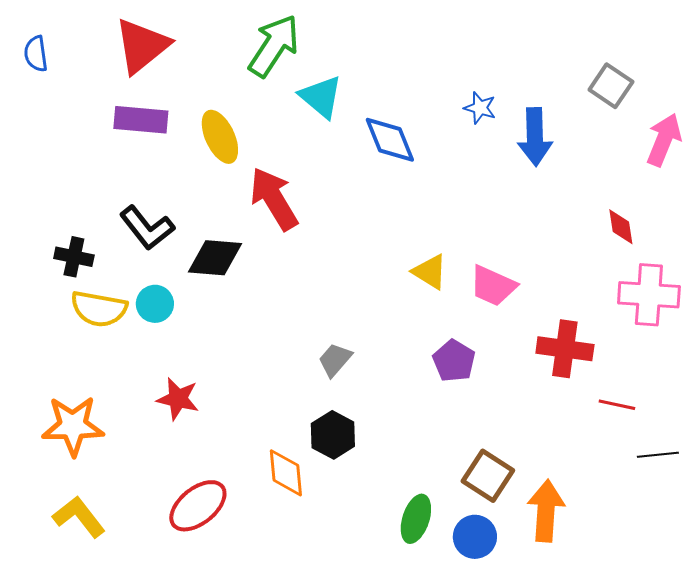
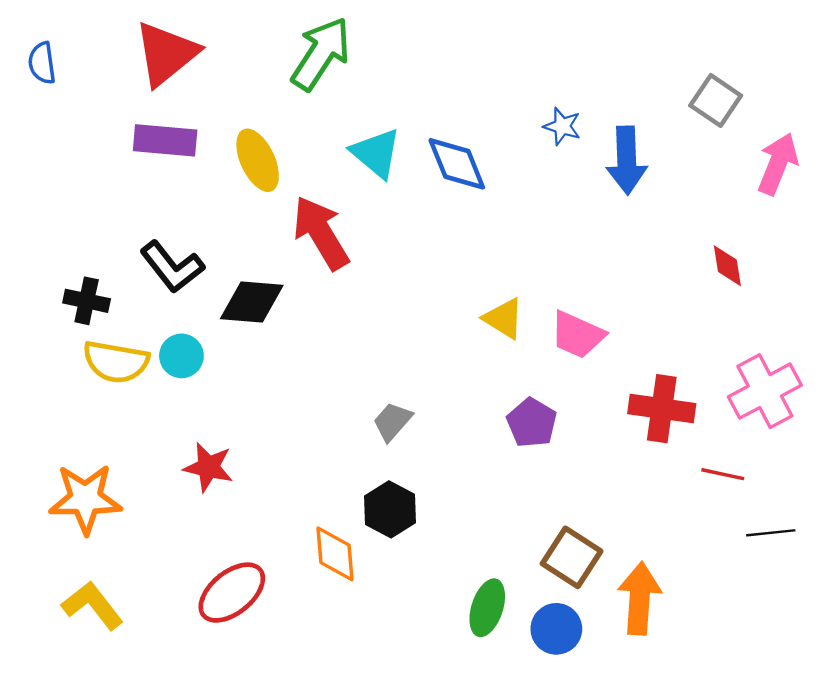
cyan triangle: (321, 97) -> (376, 153), moved
pink cross: (649, 295) -> (765, 391), moved, turned -32

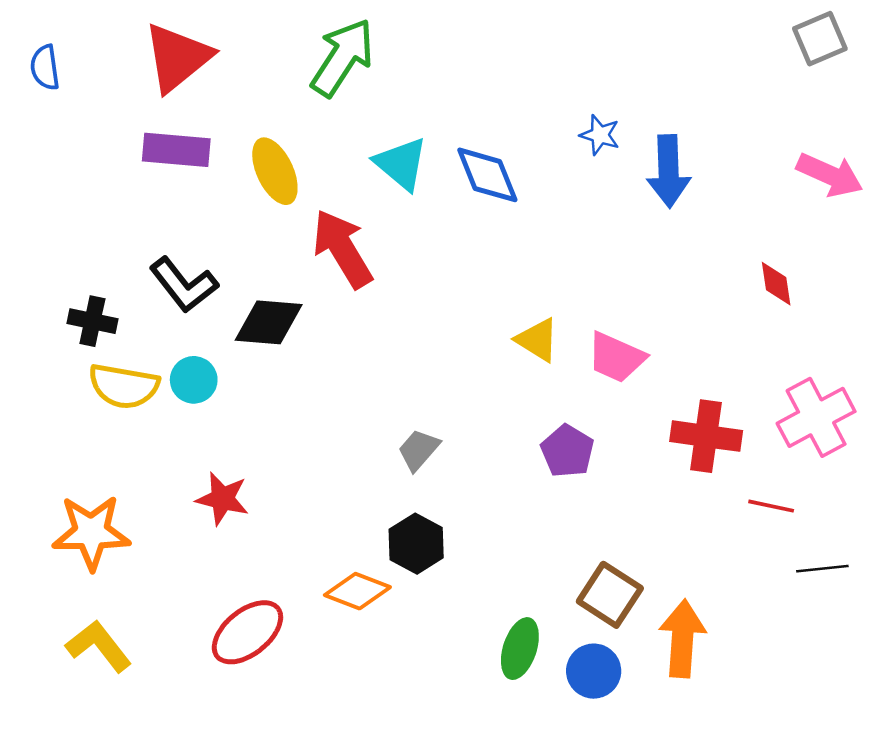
gray square: (716, 101) -> (820, 39), moved, turned 33
pink arrow: (778, 164) -> (830, 175), turned 92
orange diamond: (335, 554) -> (357, 591), turned -64

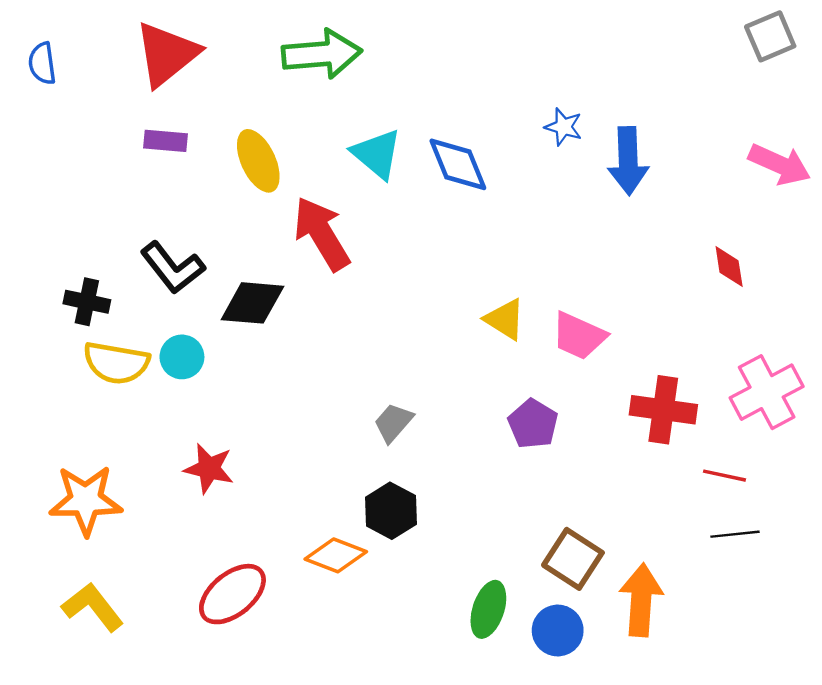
green arrow: (342, 57) -> (322, 54), turned 52
purple rectangle: (176, 150) -> (166, 141), size x0.7
black line: (822, 569) -> (735, 534), moved

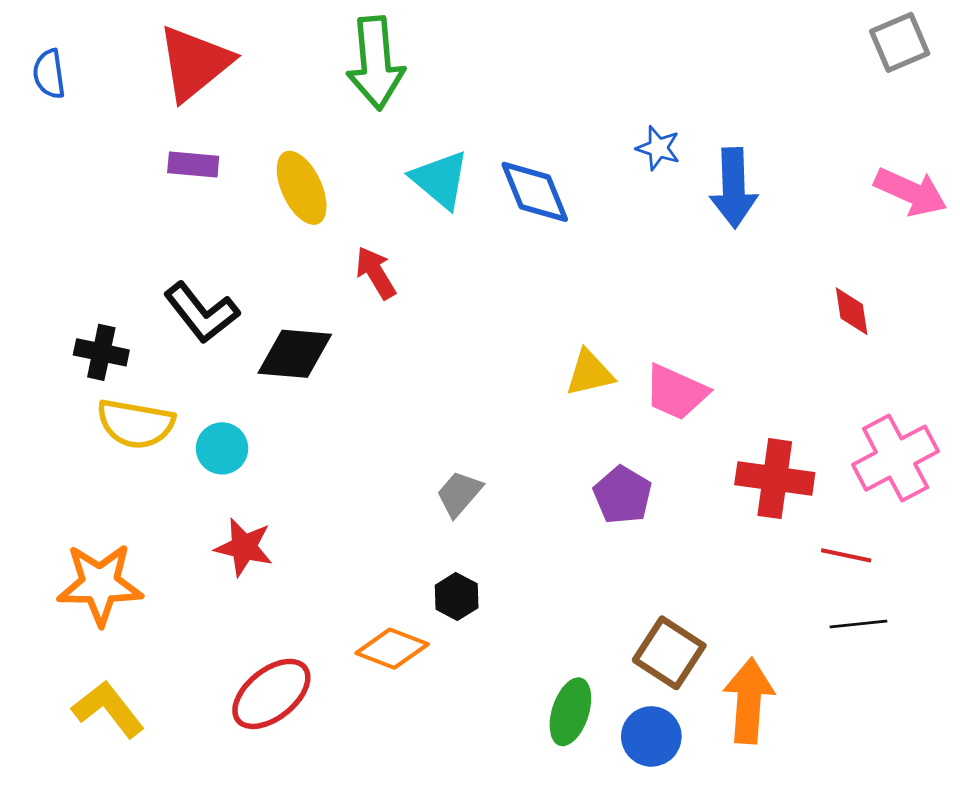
green arrow: (322, 54) -> (376, 63), turned 90
red arrow: (322, 234) -> (376, 273), size x0.6
yellow triangle: (505, 319) -> (590, 373), turned -45
cyan circle: (182, 357) -> (222, 448), moved
black hexagon: (391, 511) -> (457, 597), size x0.7

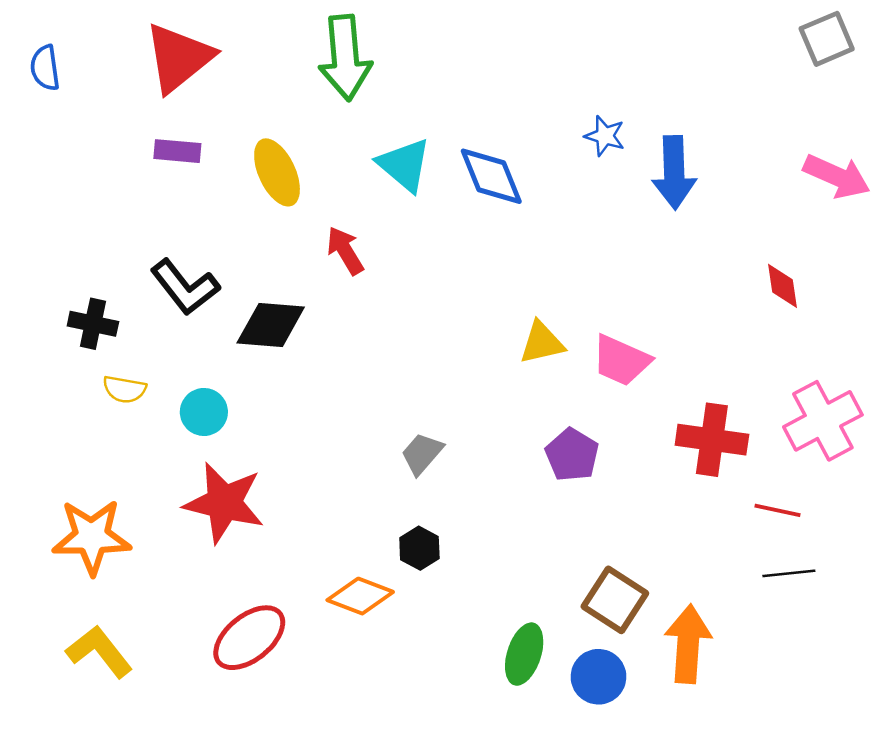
yellow semicircle: (136, 424) -> (124, 389), size x0.6
red star: (244, 547) -> (224, 503), size x1.5

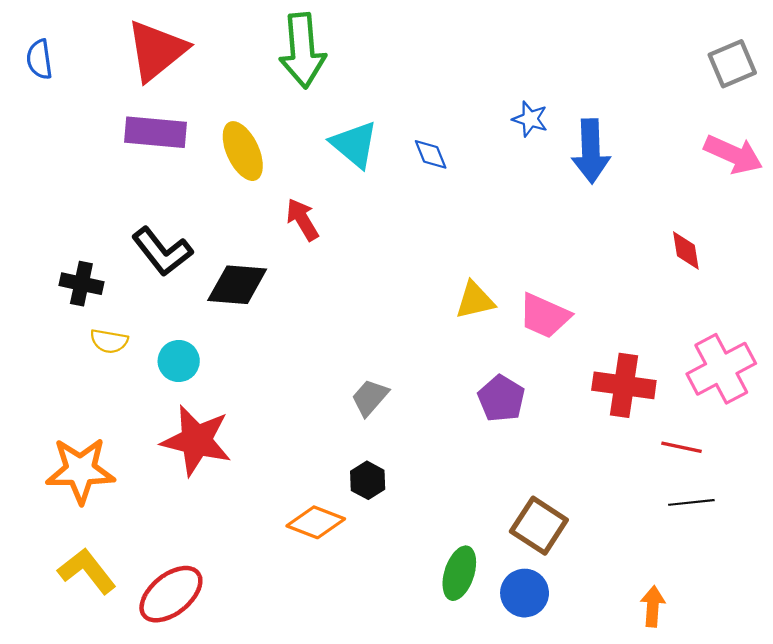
gray square: (827, 39) -> (732, 64), moved
purple rectangle: (177, 151) -> (155, 132), size x1.5
blue diamond: (491, 176) -> (431, 154), size x0.6
red ellipse: (249, 638) -> (171, 594), moved
orange arrow: (688, 644) -> (653, 606), moved, size x0.6

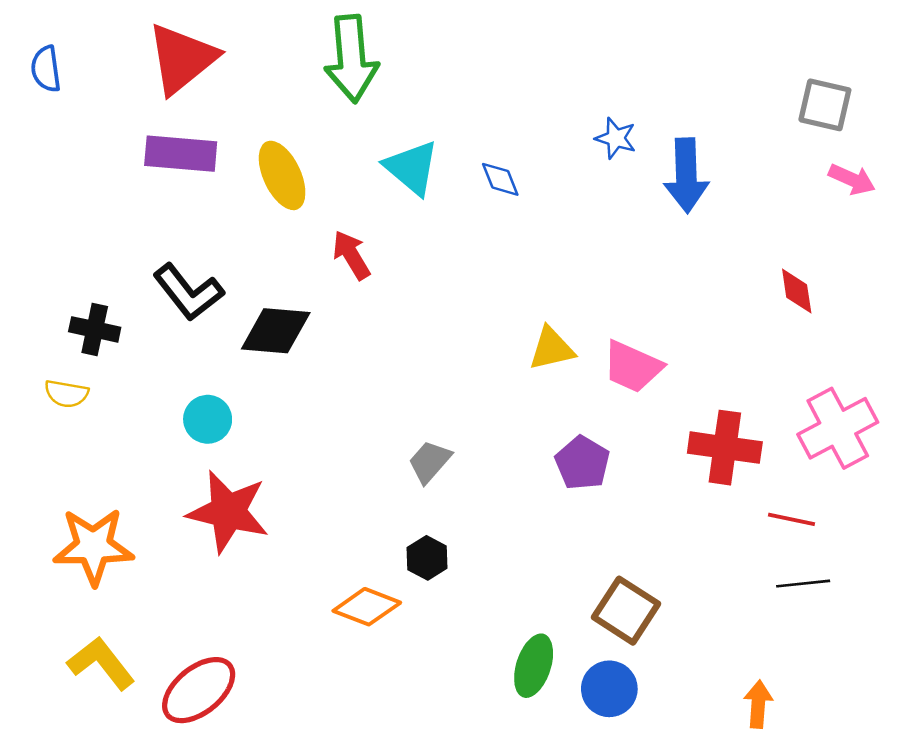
gray square: (732, 64) -> (825, 105), moved, turned 36
pink arrow: (733, 154) -> (852, 179), size x0.7
yellow semicircle: (109, 341) -> (66, 394), moved

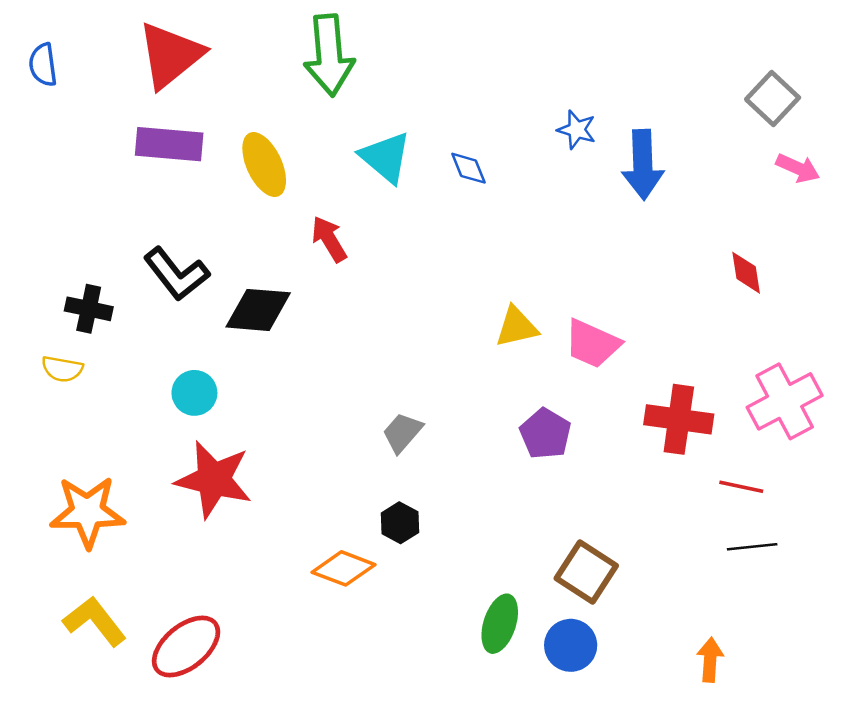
gray square: (825, 105) -> (773, 98), turned 30

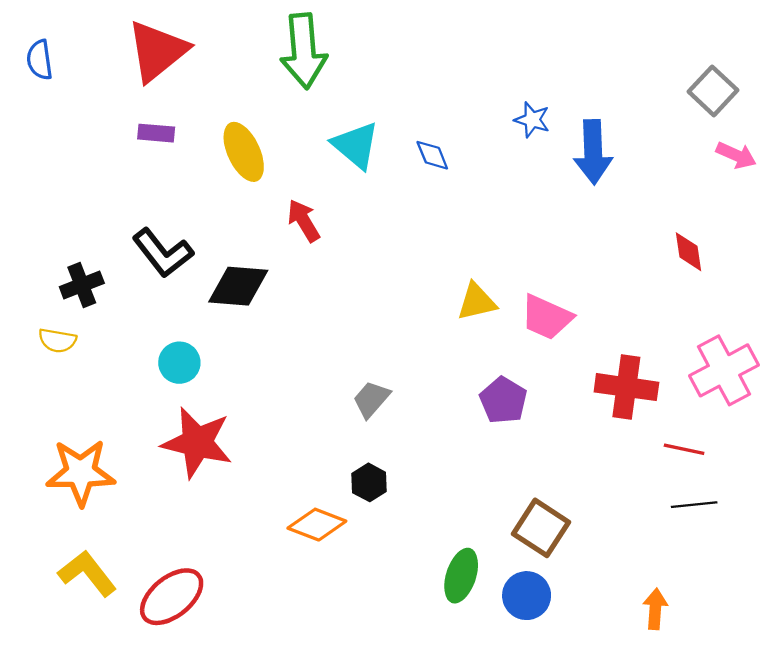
purple rectangle: (169, 144) -> (156, 133), size x0.6
black cross: (89, 309) -> (82, 285), turned -33

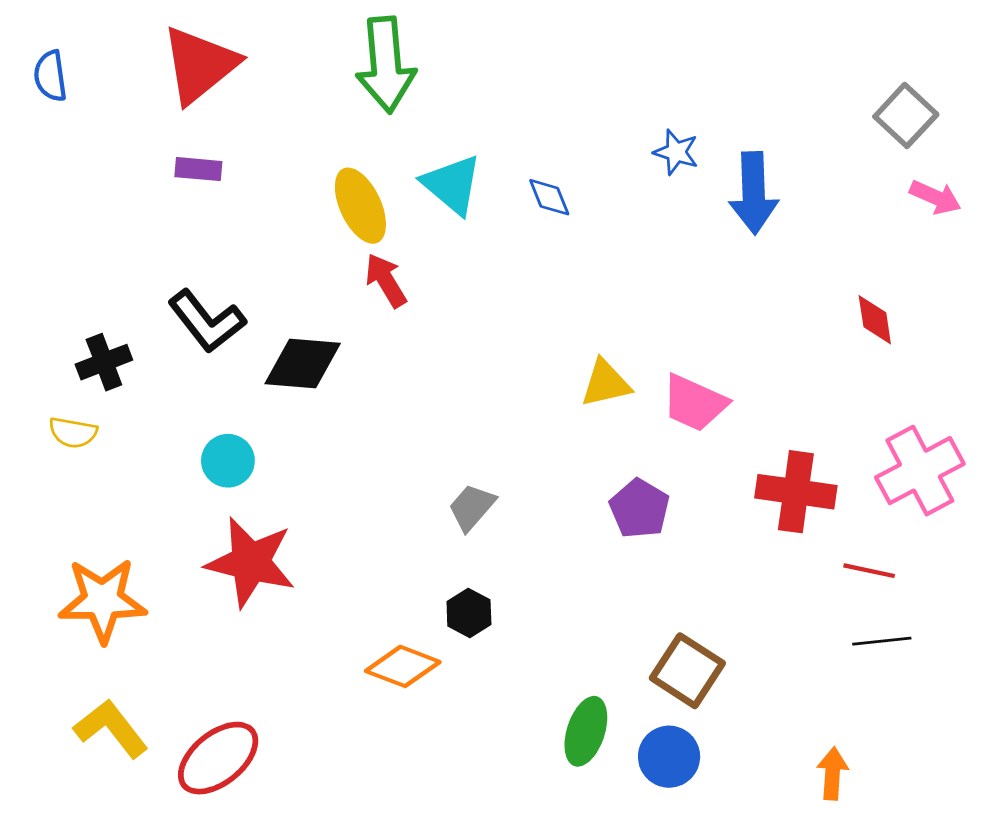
yellow ellipse: (244, 152) -> (360, 206), moved

